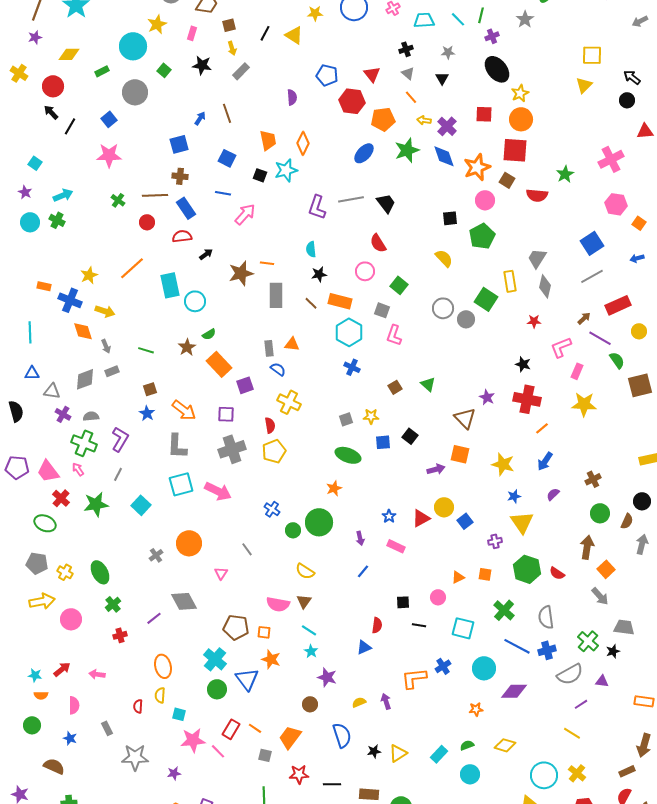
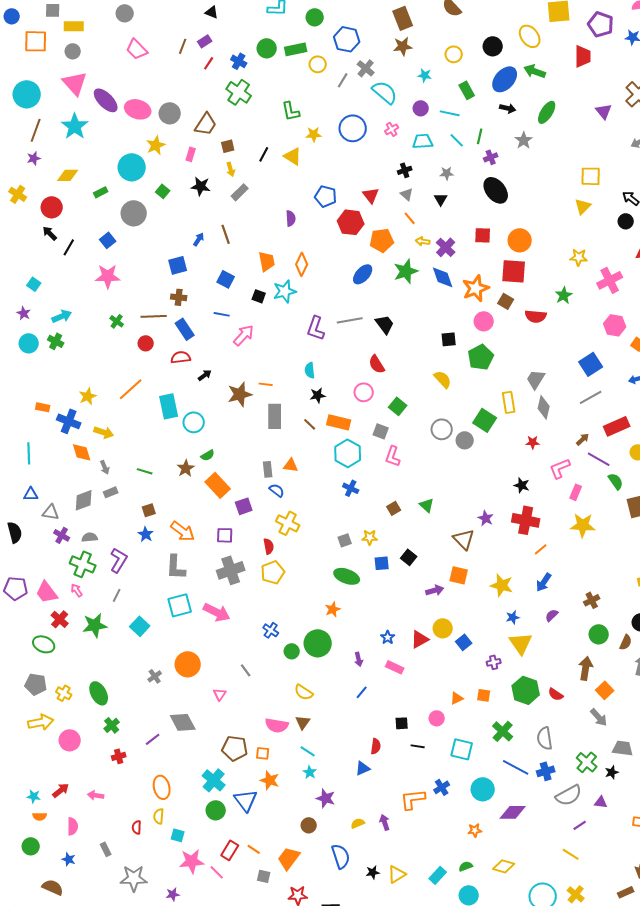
yellow star: (520, 93) -> (579, 257), moved, turned 30

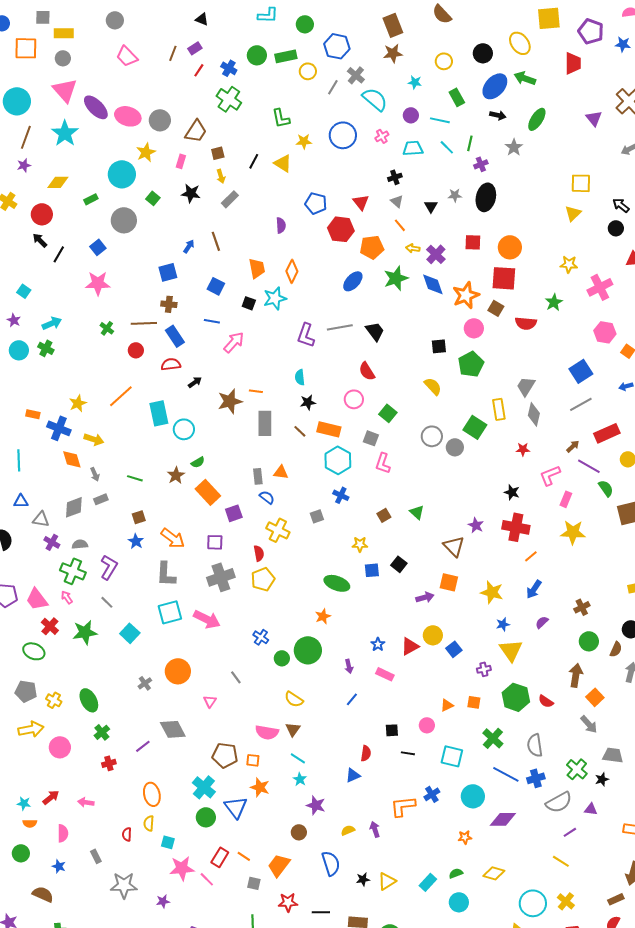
gray star: (447, 173) -> (455, 195), moved
black ellipse: (496, 190) -> (486, 197), turned 52
gray square: (345, 540) -> (317, 516), moved
gray line: (117, 595) -> (107, 602), turned -72

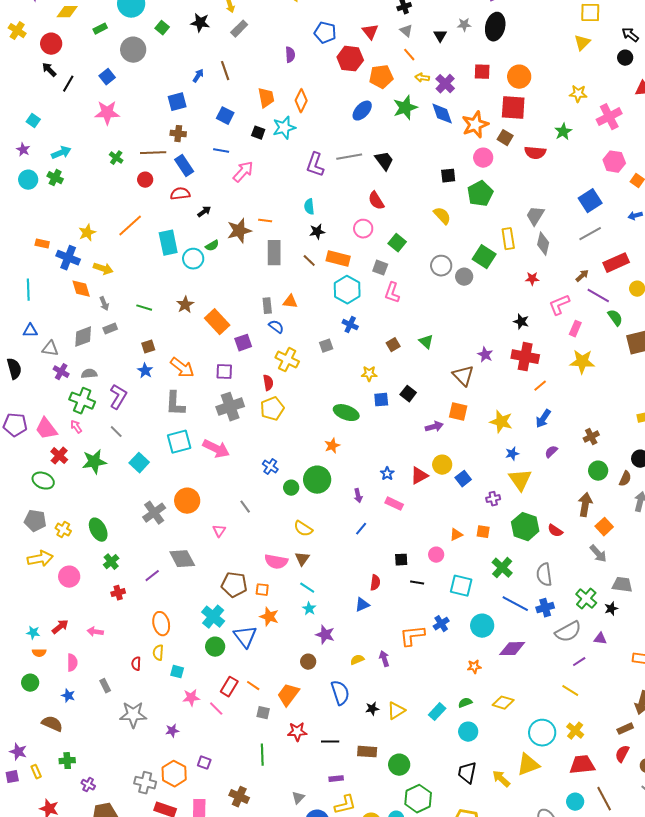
green semicircle: (198, 462) -> (212, 246), moved
gray cross: (145, 683) -> (154, 513), size x1.6
pink star: (182, 868) -> (191, 698), size x0.7

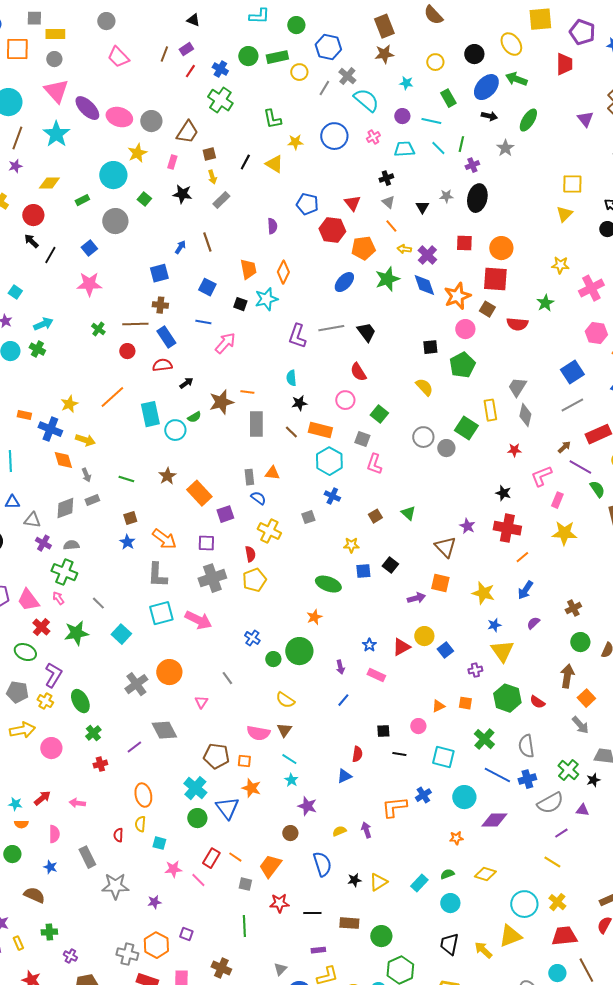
purple L-shape: (118, 397) -> (53, 675), moved
gray rectangle: (105, 686) -> (87, 857), size x1.5

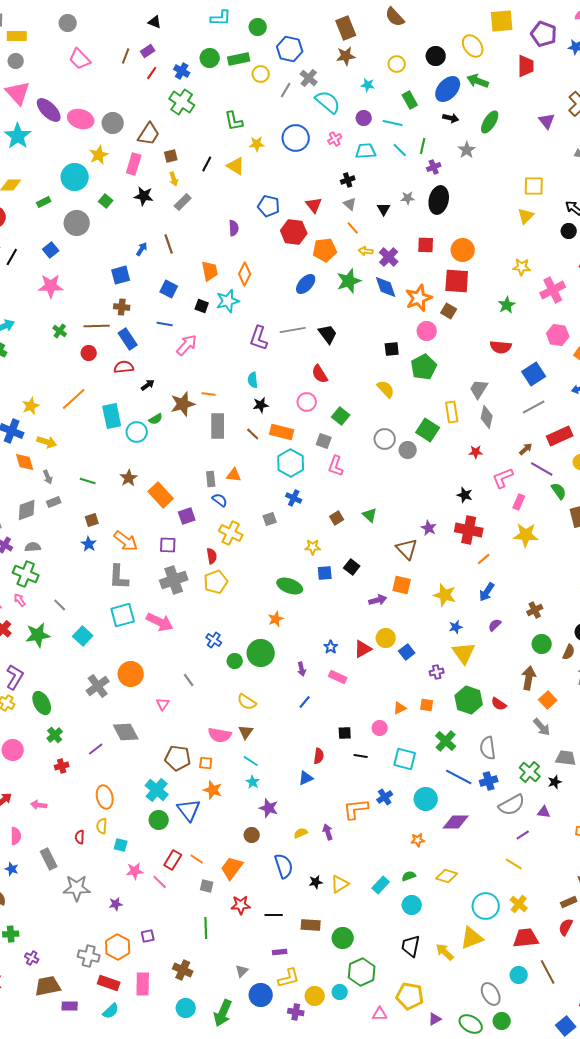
pink rectangle: (172, 162) -> (134, 164), size x1.5
red semicircle: (517, 324) -> (501, 347), moved
purple square: (186, 934) -> (148, 936), turned -32

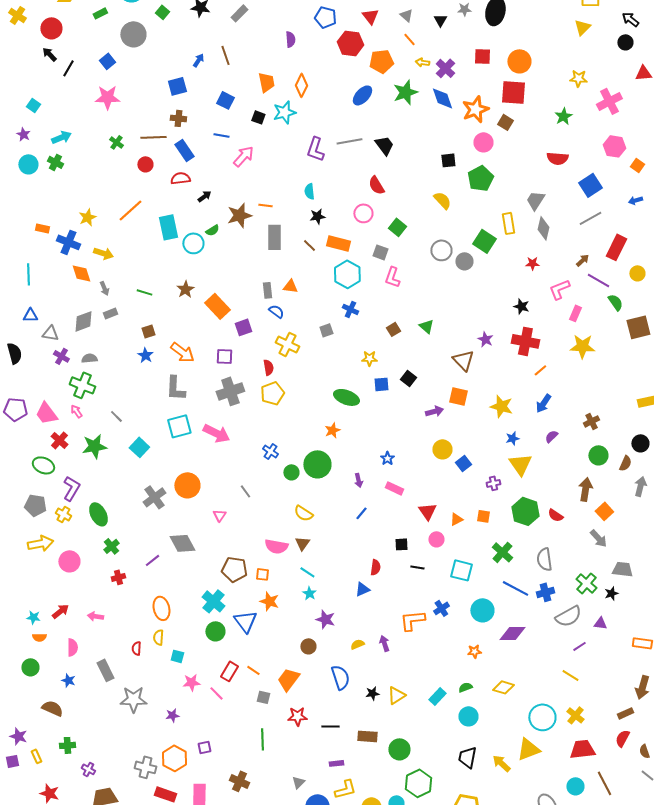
red rectangle: (560, 436) -> (616, 247), turned -40
red triangle: (363, 649) -> (427, 511), moved, turned -36

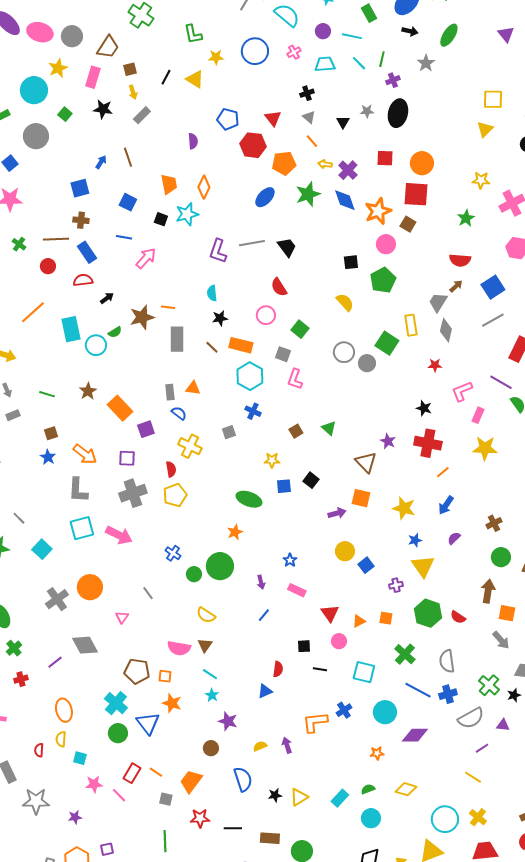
brown arrow: (582, 260) -> (456, 286), moved
orange square: (604, 511) -> (507, 613), turned -36

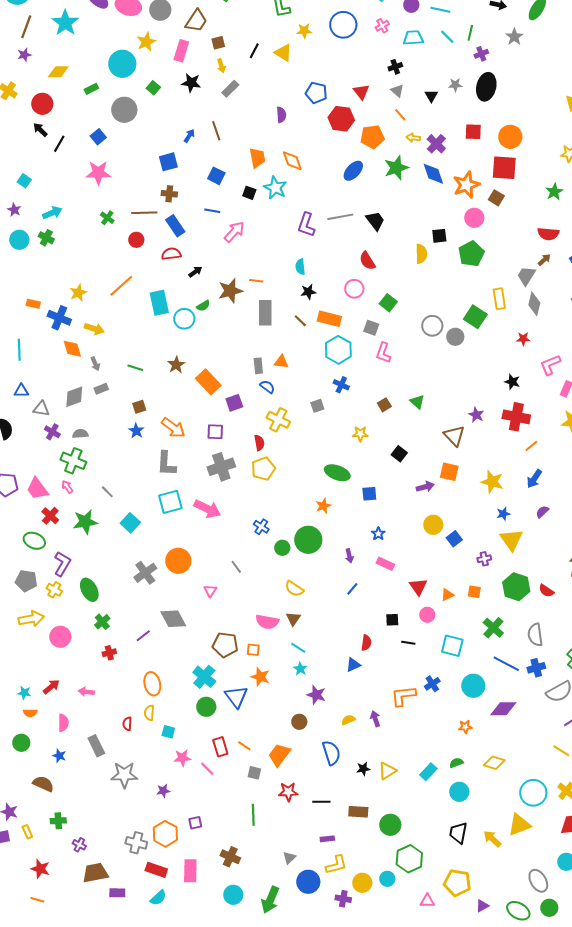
orange diamond: (204, 187) -> (292, 161), turned -45
cyan star: (187, 214) -> (275, 188), turned -30
yellow semicircle: (345, 302) -> (421, 254), moved, turned 42
blue square: (284, 486) -> (369, 494), moved
red rectangle: (132, 773) -> (220, 747), turned -48

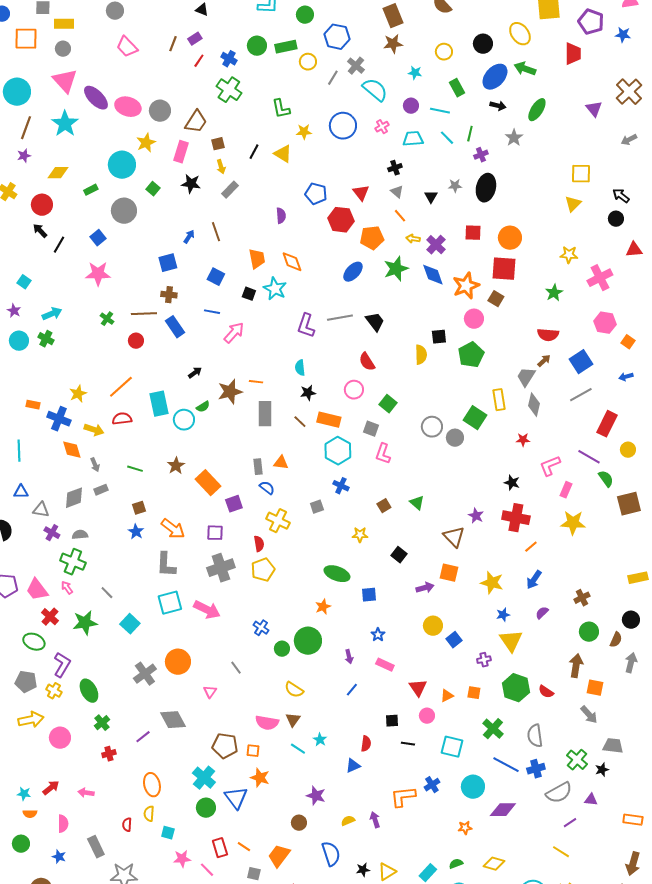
red semicircle: (171, 254) -> (122, 419), moved
cyan star: (300, 669) -> (320, 740), moved

